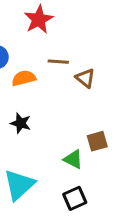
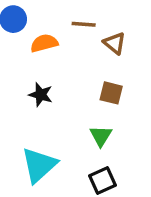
brown square: (97, 141) -> (111, 93), moved, turned 30
green triangle: (73, 159) -> (101, 136), turned 35

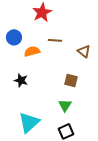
brown triangle: (115, 43) -> (84, 51), moved
black star: (41, 95) -> (21, 80), moved

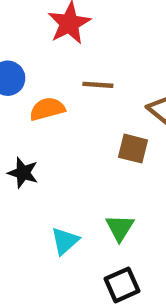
brown square: (71, 80) -> (133, 149), moved
cyan triangle: (29, 122) -> (65, 241), moved, size x0.6

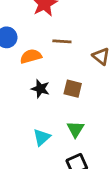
brown square: (133, 149) -> (73, 89), moved
black star: (23, 173) -> (40, 89), moved

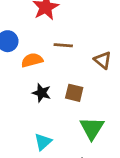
green triangle: (75, 129) -> (92, 128), moved, size x1.4

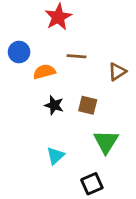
brown triangle: (103, 60) -> (117, 72), turned 48

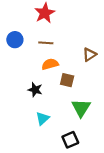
brown line: (77, 56) -> (46, 43), moved
orange semicircle: (44, 72) -> (50, 64), moved
black star: (54, 105) -> (35, 90), moved

